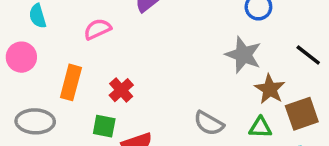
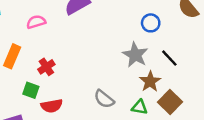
black line: (308, 55) -> (169, 58), moved
brown square: (302, 114) -> (170, 102), turned -35

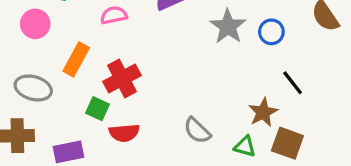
gray star: (135, 55) -> (228, 27), moved
red cross: (46, 67) -> (122, 79), size x1.5
brown square: (170, 102) -> (287, 143), turned -30

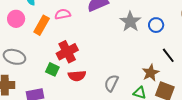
orange rectangle: (76, 59) -> (42, 25), moved
gray semicircle: (197, 131) -> (111, 83), turned 72
red semicircle: (124, 133) -> (77, 76), moved

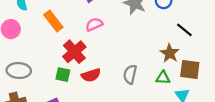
pink semicircle: (63, 14) -> (94, 24), moved
orange rectangle: (42, 25) -> (53, 21), moved, turned -54

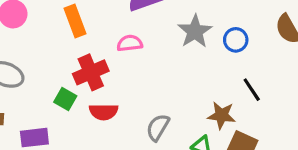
brown star: (170, 53) -> (221, 115), turned 30

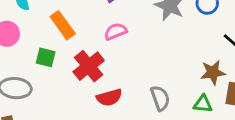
green square: (65, 99) -> (46, 57), moved
gray semicircle: (158, 127) -> (160, 98), turned 145

